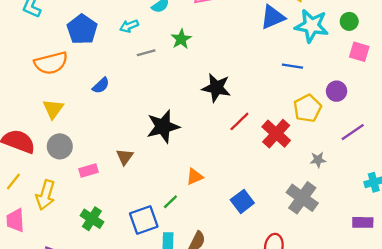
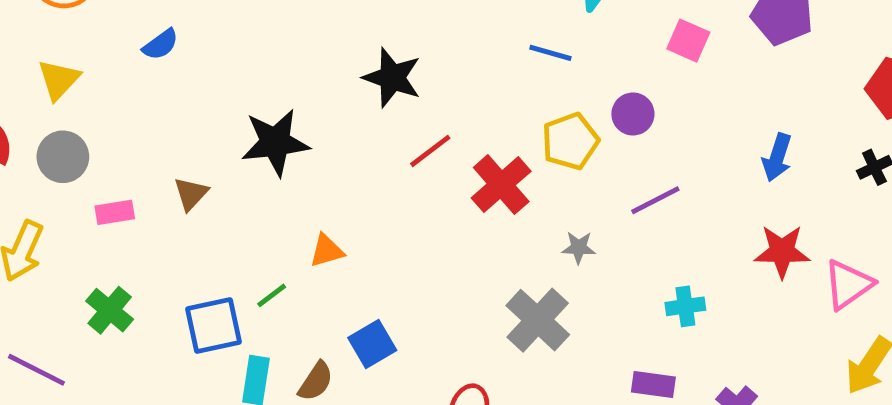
blue square: (242, 201) -> (372, 344), moved

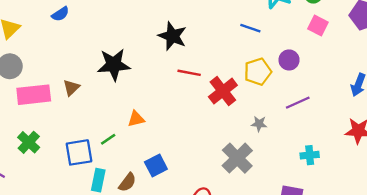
red line: (430, 151) -> (189, 73), turned 45
pink rectangle: (115, 212) -> (34, 95), size x1.8

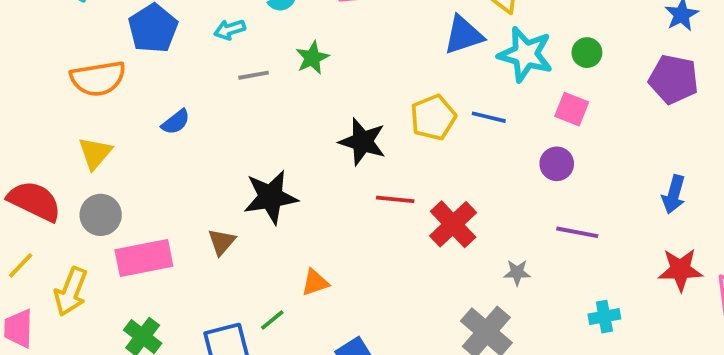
pink square: (318, 26) -> (572, 109), moved
yellow pentagon: (258, 72) -> (433, 117), moved
brown triangle: (71, 88) -> (222, 242), moved
purple line: (298, 103) -> (577, 232), turned 40

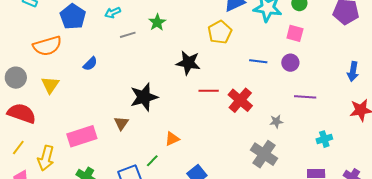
yellow pentagon: (433, 117) -> (220, 32), moved
blue line: (489, 117) -> (258, 61), moved
gray circle: (101, 215) -> (16, 78), moved

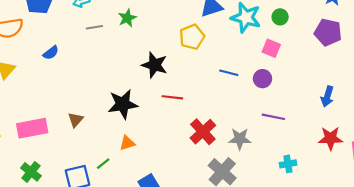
black star: (144, 97) -> (123, 104), moved
red cross: (240, 100) -> (203, 132), moved
gray star: (276, 121) -> (240, 139), size x1.5

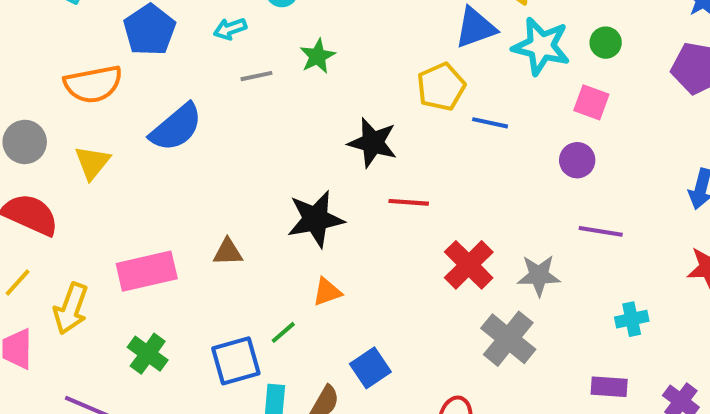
blue semicircle: (51, 53) -> (176, 127), size x1.8
blue line: (229, 73) -> (490, 123), moved
brown triangle: (76, 120) -> (228, 252), turned 49

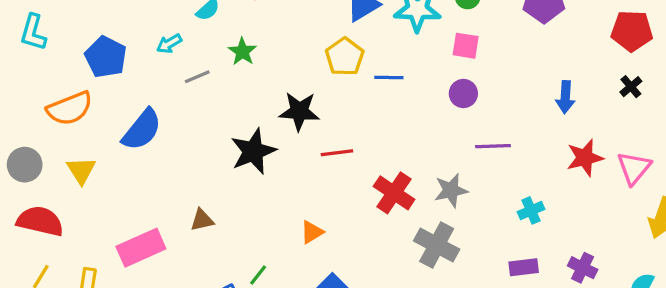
black star: (316, 219) -> (253, 151), moved
orange triangle: (327, 292) -> (312, 232), moved

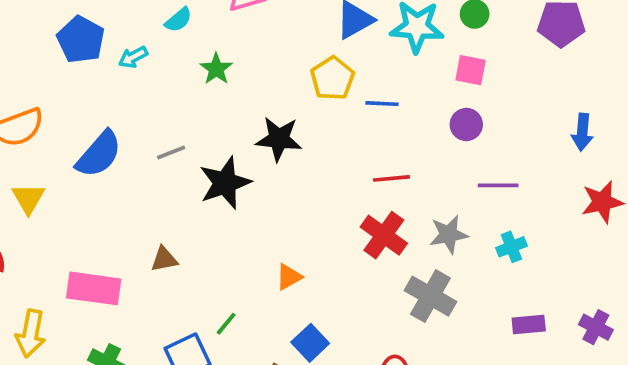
blue pentagon: (106, 57) -> (81, 40), moved
gray line: (197, 77) -> (171, 153), moved
red line: (337, 153) -> (391, 178), moved
cyan cross: (531, 210) -> (511, 247), moved
pink rectangle: (141, 248) -> (94, 288), turned 30

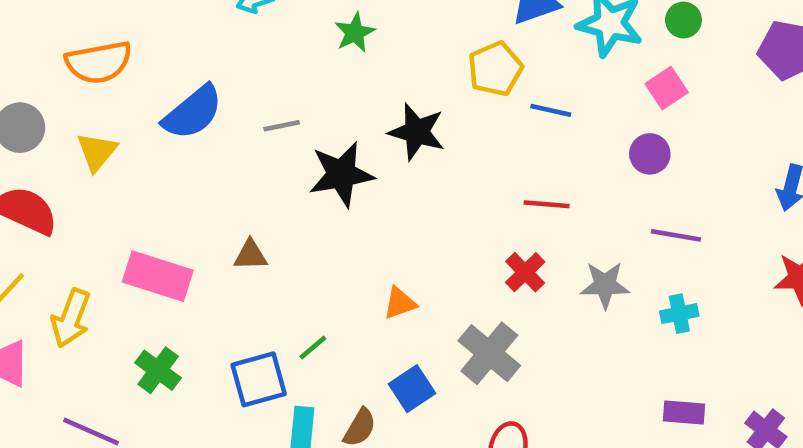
pink square: (471, 70) -> (667, 88), turned 36
red cross: (384, 235) -> (525, 272), size x0.7
gray cross: (430, 296) -> (489, 353), moved

